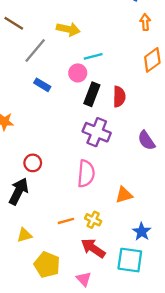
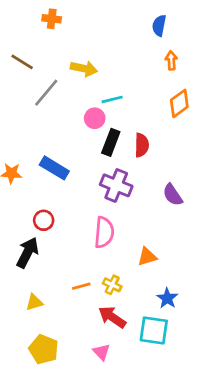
blue rectangle: (42, 85) -> (54, 168), moved, size x1.5
yellow pentagon: (47, 265) -> (44, 349), moved

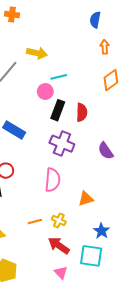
pink triangle: (101, 352) -> (61, 273), moved

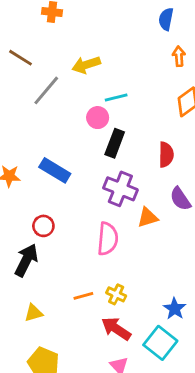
yellow arrow: (37, 53) -> (86, 65), turned 150
red semicircle: (82, 112) -> (166, 155), moved
orange triangle: (86, 199) -> (148, 217), moved
cyan square: (91, 256) -> (160, 343), turned 30

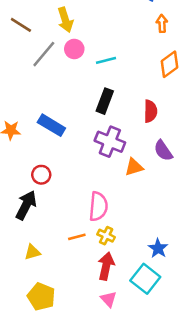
yellow arrow: (86, 65) -> (65, 20), moved, turned -90
pink circle: (98, 118) -> (74, 49), moved
pink semicircle: (108, 239) -> (98, 206), moved
red arrow: (116, 329) -> (106, 266), turned 68

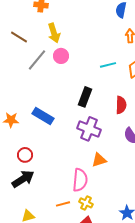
cyan line: (106, 60) -> (108, 65), moved
orange triangle: (134, 167) -> (99, 160), moved
red circle: (41, 175) -> (25, 155), moved
black arrow: (26, 205) -> (23, 179), turned 30

